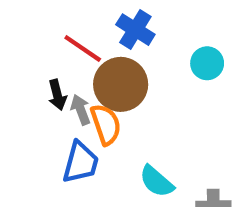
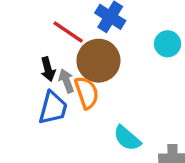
blue trapezoid: (81, 162) -> (53, 108), moved

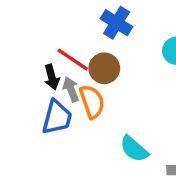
red line: (68, 32) -> (73, 60), moved
brown circle: (98, 61) -> (104, 68), size x0.7

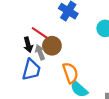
brown circle: (104, 68) -> (52, 46), moved
orange semicircle: (92, 102) -> (70, 73), moved

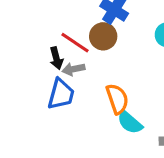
brown circle: (52, 46) -> (103, 36), moved
gray arrow: (40, 52) -> (73, 69), turned -80

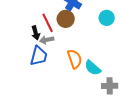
red line: (75, 43) -> (48, 23), turned 30
cyan semicircle: (130, 122) -> (93, 68), moved

